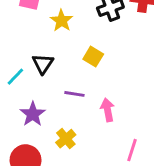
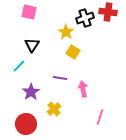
yellow star: (62, 21) -> (66, 32), moved
black triangle: (43, 64) -> (32, 45), moved

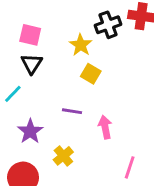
pink square: (29, 12) -> (30, 35), moved

